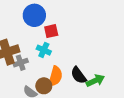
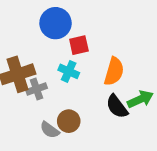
orange semicircle: (55, 76) -> (114, 71), moved
green arrow: (95, 81) -> (140, 99), moved

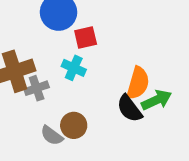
orange semicircle: (114, 71) -> (138, 83), moved

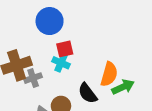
red square: (86, 38) -> (65, 49), moved
black semicircle: (129, 108) -> (88, 93), moved

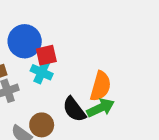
blue circle: (50, 21) -> (25, 41), moved
green arrow: (123, 87) -> (100, 108), moved

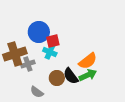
orange semicircle: (100, 86) -> (88, 61), turned 36
brown circle: (42, 125) -> (57, 78), moved

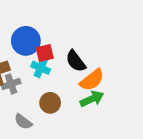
black semicircle: (71, 76) -> (76, 61), moved

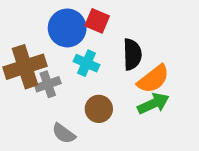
red square: (45, 53) -> (97, 21), moved, turned 36
black semicircle: (76, 61) -> (132, 54), turned -145

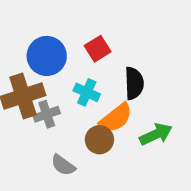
red square: (97, 21) -> (98, 49), turned 35
blue circle: (67, 28) -> (47, 56), moved
orange semicircle: (153, 79) -> (116, 118), moved

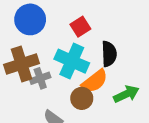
blue circle: (47, 56) -> (30, 19), moved
cyan cross: (87, 92) -> (72, 61), size x1.6

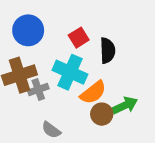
black semicircle: (109, 54) -> (108, 51), moved
brown circle: (82, 98) -> (102, 114), moved

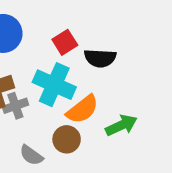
black semicircle: (108, 51) -> (100, 58), turned 95
brown circle: (102, 114) -> (67, 139), moved

